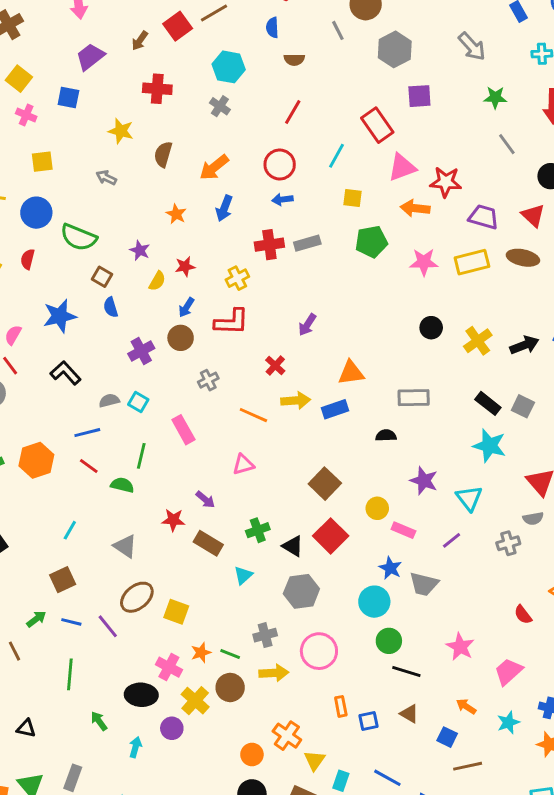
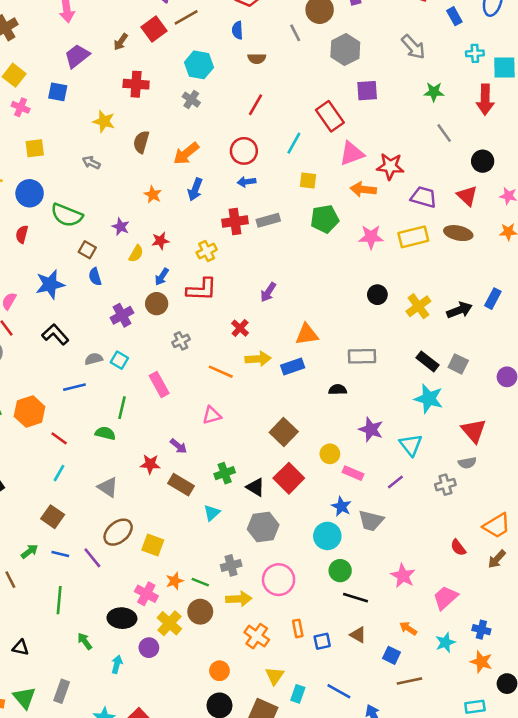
red line: (89, 466) -> (59, 438), moved
brown square: (63, 580) -> (53, 517), turned -30
orange cross: (287, 736) -> (257, 636), moved

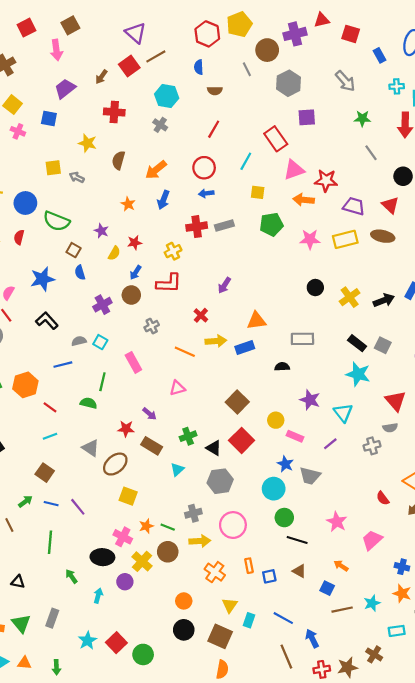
yellow square: (35, 148) -> (53, 168), moved
cyan line: (59, 473) -> (50, 436), turned 40
brown ellipse: (118, 532) -> (115, 464), moved
cyan star: (445, 642) -> (372, 603), moved

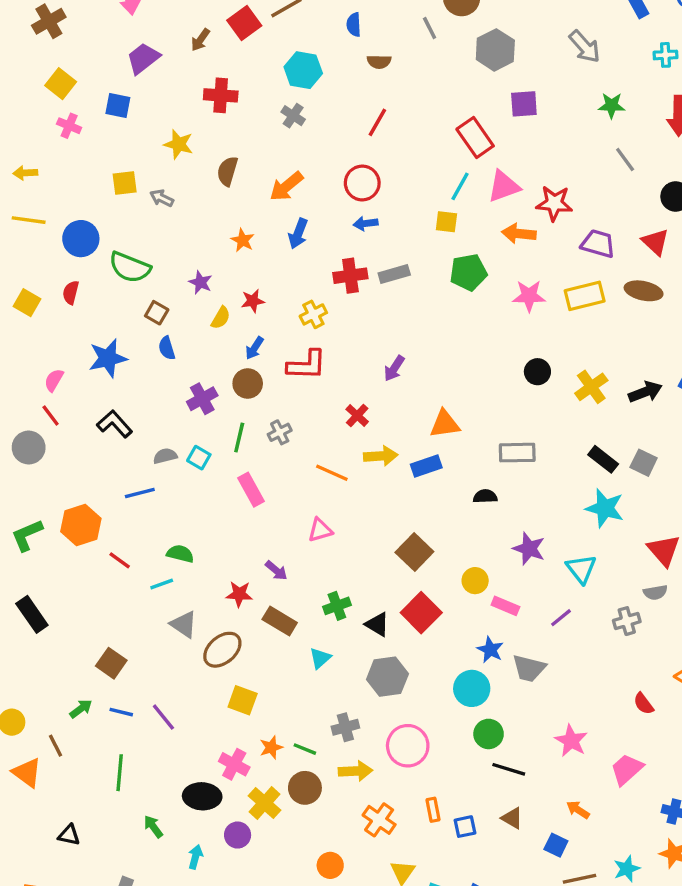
cyan line: (246, 161) -> (460, 186), moved
green line: (102, 382) -> (239, 437), moved
cyan line: (50, 436) -> (162, 584), moved

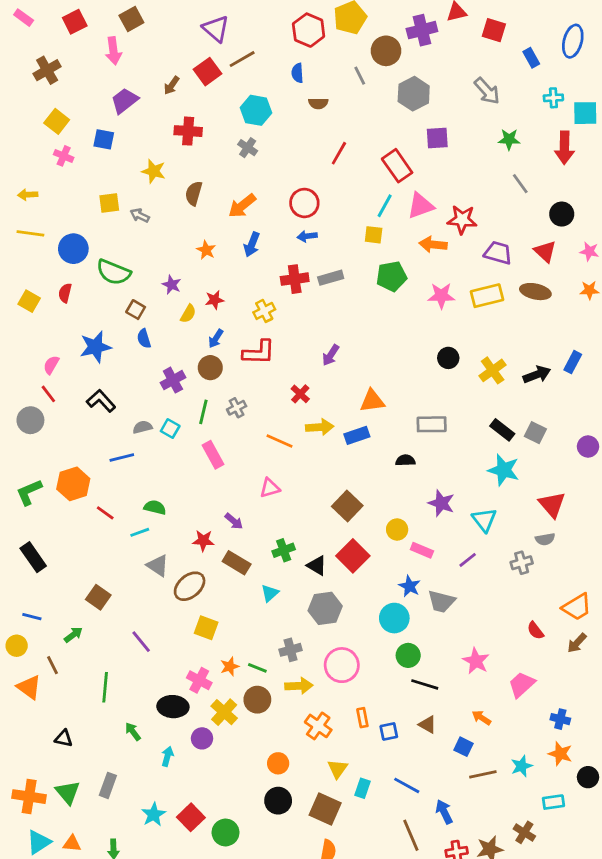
red line: (377, 122) -> (339, 153), moved
blue line: (121, 712) -> (32, 617), moved

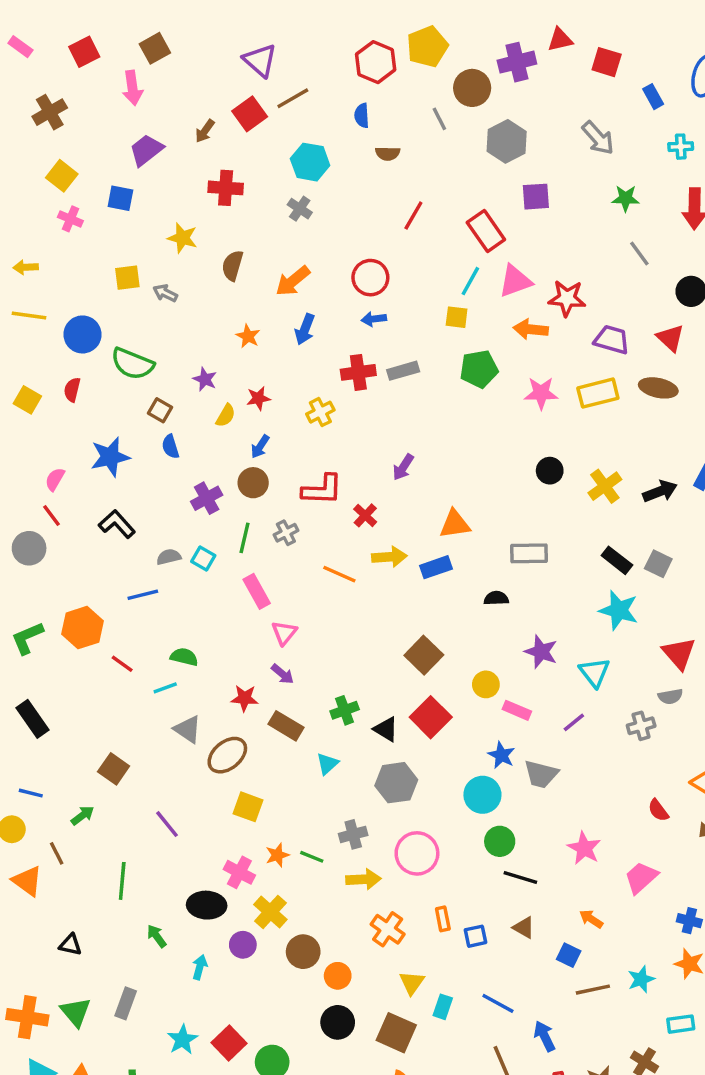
red L-shape: (259, 352) -> (322, 490), moved
pink triangle: (270, 488) -> (284, 633), moved, turned -35
brown circle: (257, 700) -> (303, 952), moved

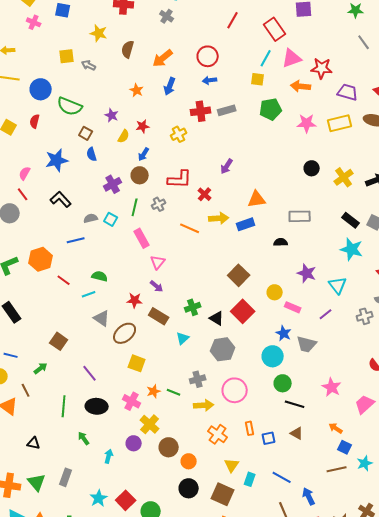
black ellipse: (207, 905) -> (97, 406), moved
blue square: (569, 955) -> (345, 447), moved

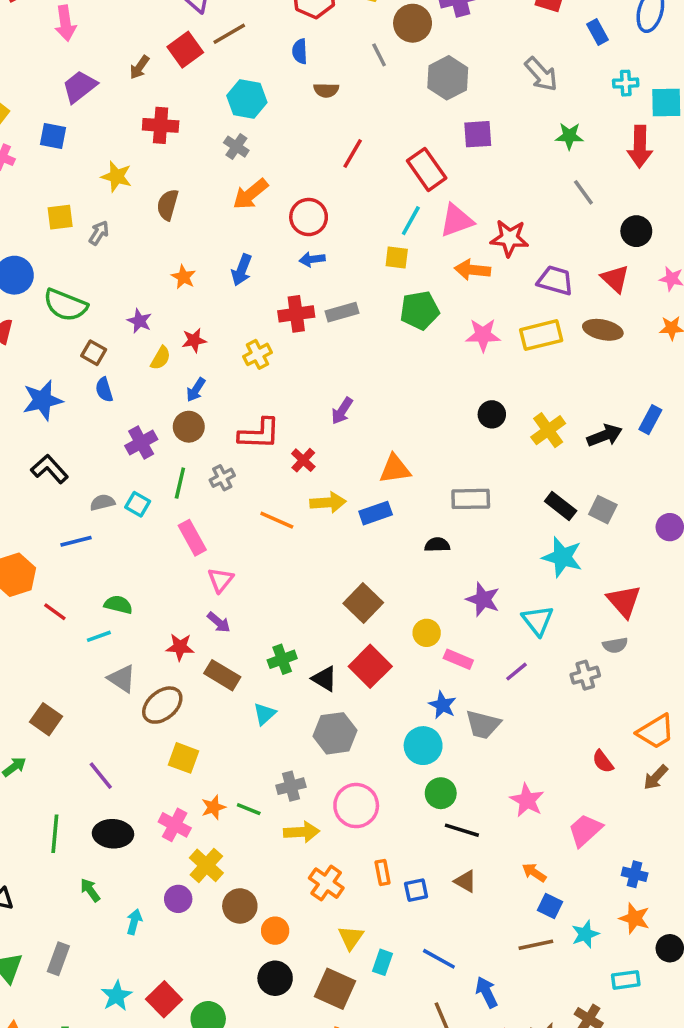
orange arrow: (163, 58) -> (250, 194), moved
gray arrow: (89, 65) -> (99, 233), turned 96

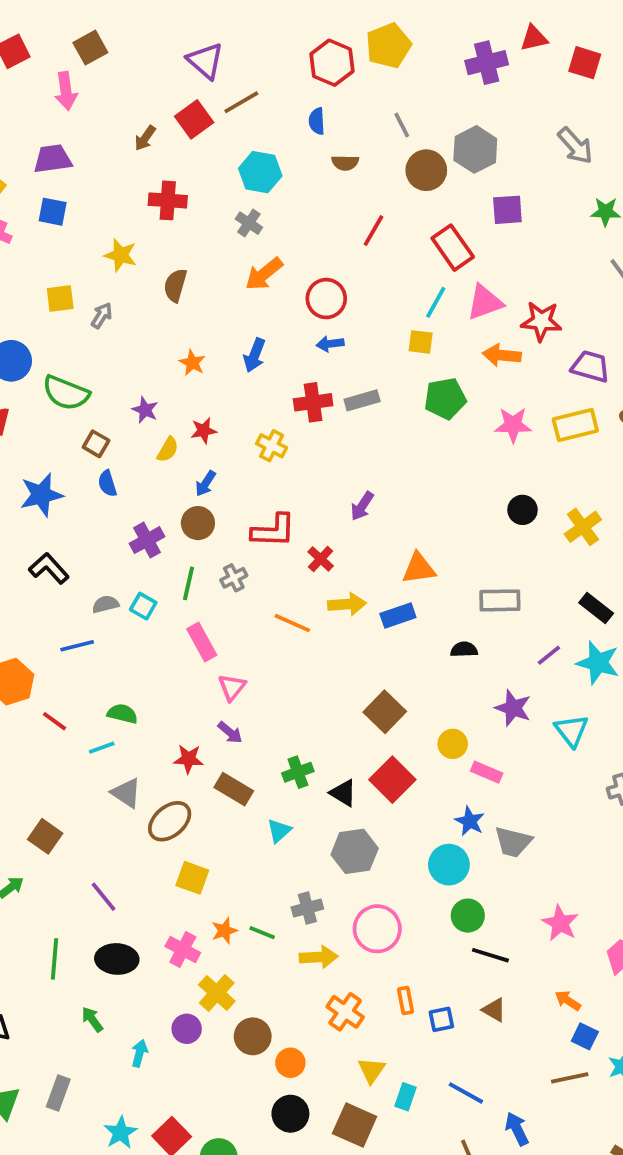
brown circle: (413, 23) -> (426, 170), moved
purple trapezoid: (80, 87) -> (53, 159), moved, turned 30
yellow cross: (257, 354) -> (272, 446), turned -36
purple line: (516, 672) -> (549, 655), moved

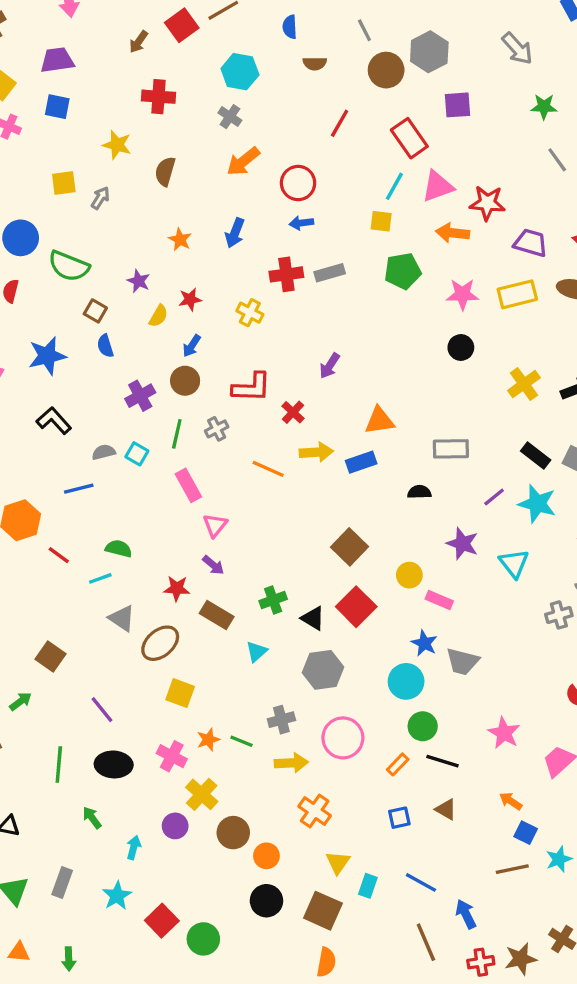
black circle: (523, 510) -> (461, 348), moved
orange rectangle: (406, 1000) -> (398, 764), moved, turned 55
cyan star: (121, 1133) -> (117, 896), moved

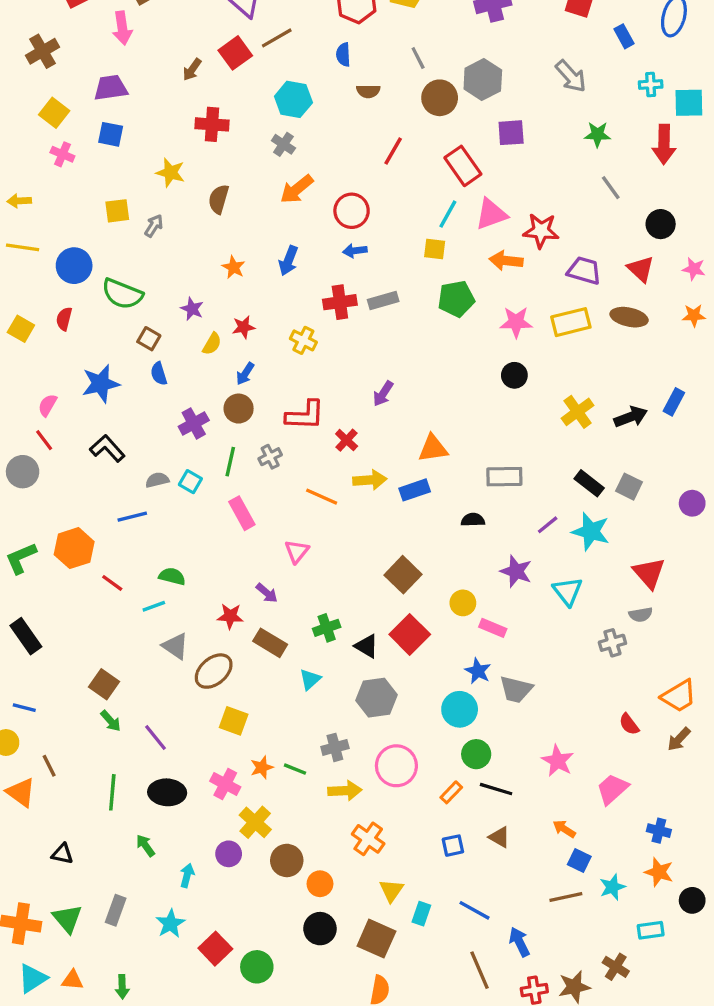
pink triangle: (215, 525) -> (297, 551), moved
green arrow: (21, 701) -> (111, 721), moved, turned 85

